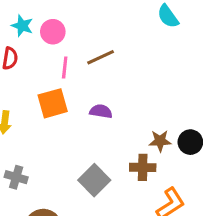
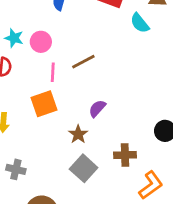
purple semicircle: (101, 111) -> (97, 108), moved, turned -54
brown star: (160, 141) -> (78, 134), moved, turned -30

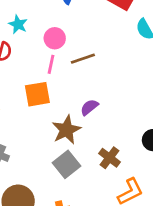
pink circle: (41, 42) -> (55, 38), moved
brown star: (78, 134) -> (66, 130), size x1.5
brown cross: (125, 155) -> (109, 158), turned 30

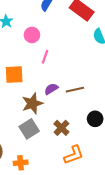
brown line: (83, 59) -> (75, 90), moved
pink line: (51, 64) -> (45, 57), moved

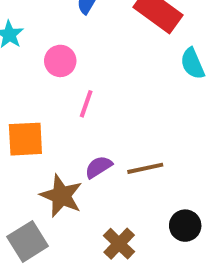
brown star: (32, 103) -> (61, 196), turned -30
gray square: (29, 129) -> (28, 241), moved

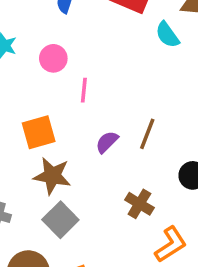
brown line: (145, 168) -> (147, 134), turned -44
brown star: (61, 196) -> (52, 176), moved

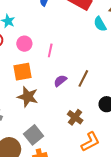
pink circle: (53, 58) -> (24, 44), moved
gray square: (60, 220) -> (34, 135), moved

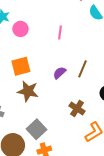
pink circle: (24, 44) -> (20, 29), moved
pink line: (50, 50) -> (60, 32), moved

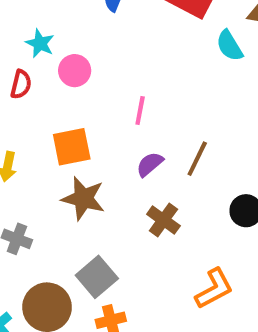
pink line: (60, 32) -> (140, 111), moved
brown cross: (77, 108) -> (163, 220), moved

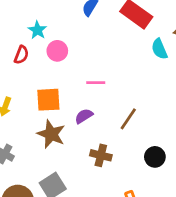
pink line: (140, 111) -> (96, 83), turned 72
purple semicircle: (150, 164) -> (84, 116), moved
brown cross: (163, 220) -> (101, 155), turned -30

